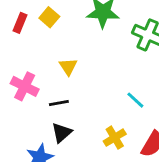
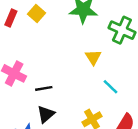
yellow triangle: (68, 67) -> (93, 57), moved

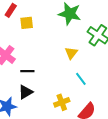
yellow square: (36, 13) -> (27, 23), moved, turned 32

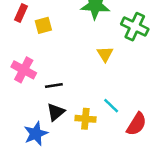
cyan line: (81, 79) -> (111, 106), moved
yellow cross: (62, 102) -> (85, 119), moved, turned 35

